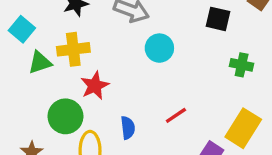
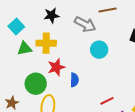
red line: (176, 115) -> (107, 101), moved
blue semicircle: (128, 128) -> (74, 80), moved

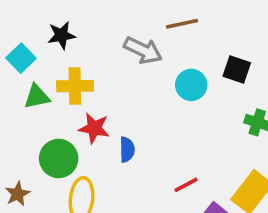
black star: (52, 15) -> (62, 35), moved
cyan circle: (99, 50) -> (191, 85), moved
red star: (56, 67) -> (94, 128), turned 30

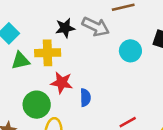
black star: (62, 35) -> (65, 28), moved

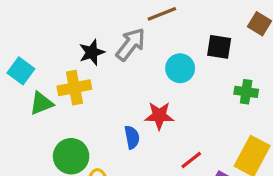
gray arrow: (96, 27) -> (131, 44), turned -68
red star: (62, 83) -> (159, 116), moved

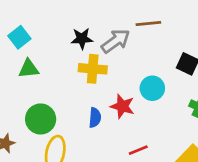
cyan circle: (180, 68) -> (152, 88), moved
yellow cross: (74, 88) -> (93, 69), moved

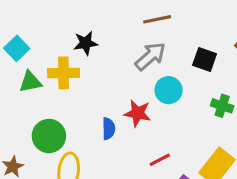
gray arrow: (116, 41) -> (150, 56), moved
yellow cross: (93, 69) -> (64, 73), moved

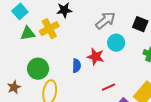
yellow cross: (64, 73) -> (49, 29), turned -30

